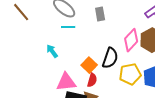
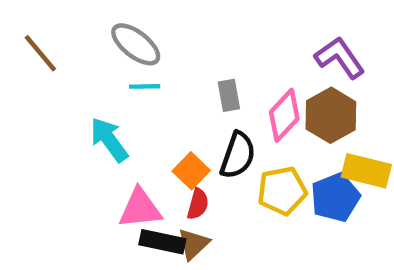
gray rectangle: (100, 14) -> (229, 95), moved
cyan arrow: (52, 51) -> (109, 140), size x1.5

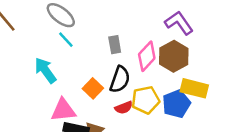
cyan line: (145, 86) -> (66, 40), turned 48
red semicircle: (198, 204) -> (124, 108), moved, turned 54

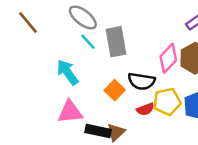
gray rectangle: (115, 45) -> (116, 42), moved, size x1.6
black semicircle: (120, 79) -> (142, 81), turned 80
pink triangle: (63, 110) -> (70, 112), moved

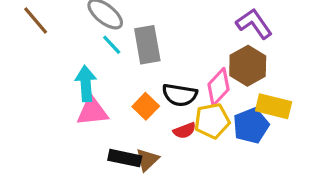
pink diamond: (168, 58) -> (219, 87), moved
cyan arrow: (68, 72) -> (86, 84), turned 32
pink triangle: (70, 112) -> (92, 111), moved

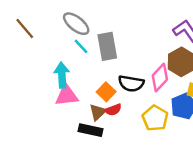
yellow pentagon: (212, 121) -> (155, 118), moved, turned -30
red semicircle: (185, 131) -> (113, 110), moved
brown triangle: (147, 160) -> (98, 112), moved

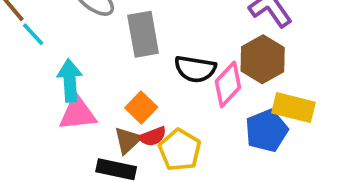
cyan line: (81, 46) -> (33, 34), moved
black semicircle: (131, 83) -> (195, 69), moved
yellow pentagon: (155, 118) -> (180, 150), moved

